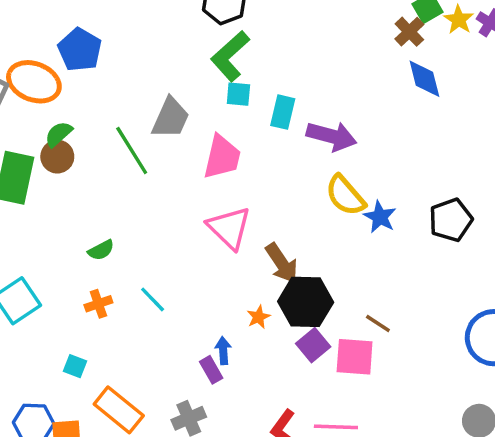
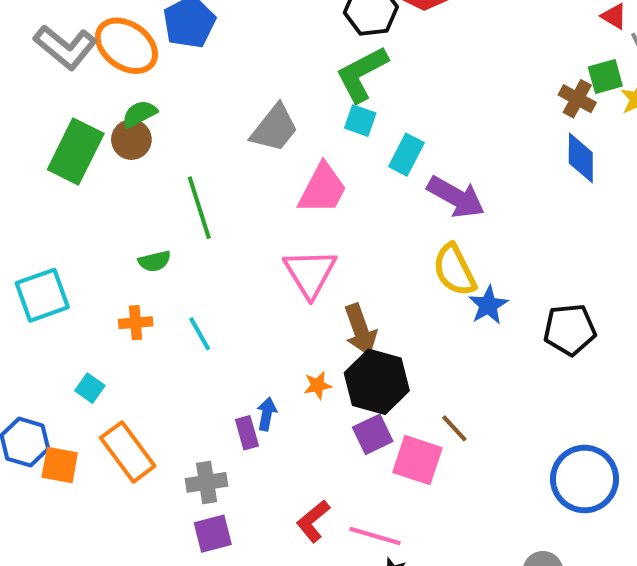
brown cross: (409, 32) -> (577, 99), turned -32
green line: (132, 150) -> (199, 208), moved

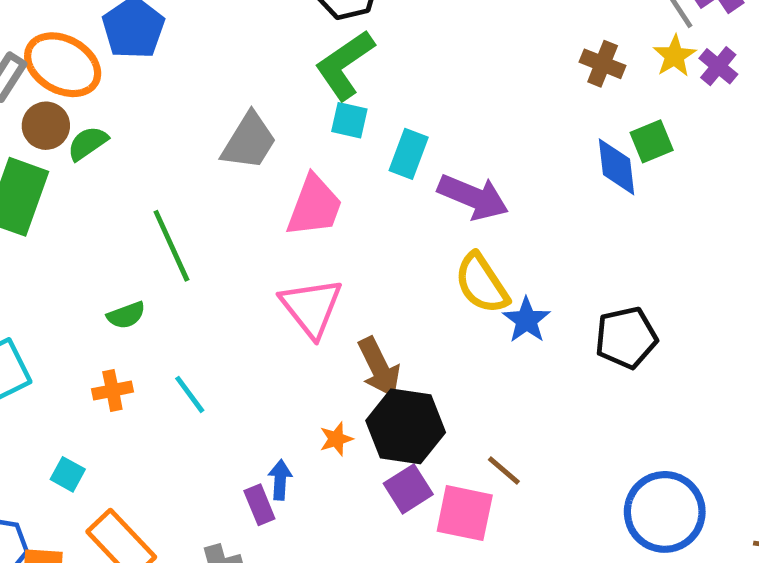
green square: (605, 77) -> (652, 141), moved
brown circle: (131, 140) -> (46, 126), moved
blue diamond: (581, 158) -> (616, 167), moved

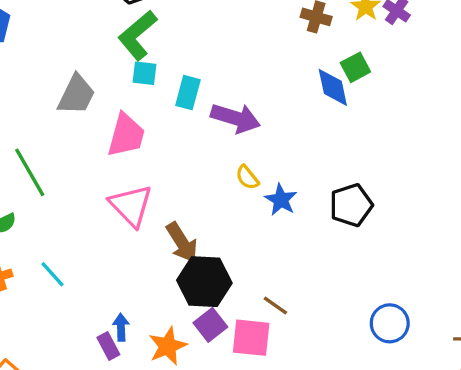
yellow semicircle: (482, 283) -> (247, 177), size x0.6
orange star: (336, 439) -> (168, 346), moved, size x1.6
blue circle: (665, 512) -> (390, 323), size x0.7

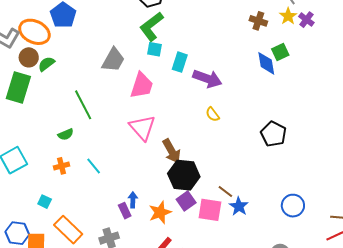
blue star: (281, 200) -> (239, 206), moved
black pentagon: (351, 205) -> (273, 134), turned -30

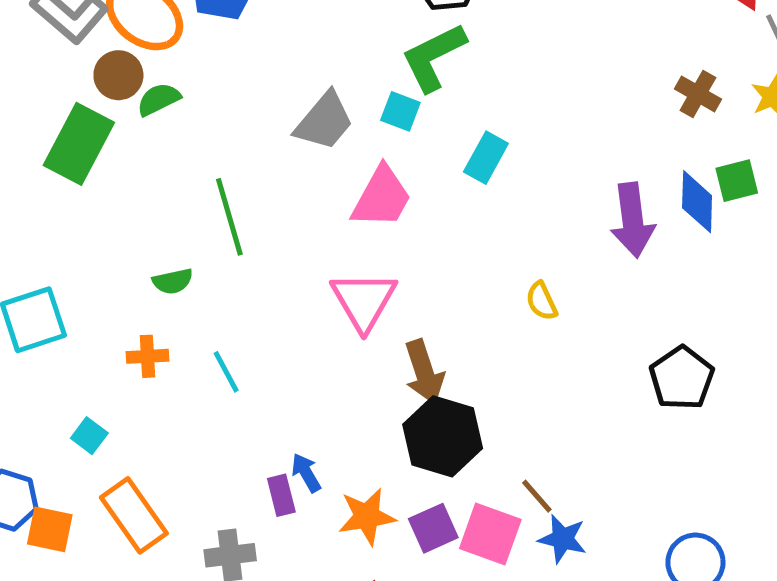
cyan square: (154, 49) -> (400, 111), moved
purple arrow: (207, 79) -> (633, 220), moved, turned 52
blue arrow: (133, 200) -> (306, 473), turned -42
purple square: (186, 201) -> (433, 528), moved
blue star: (239, 206) -> (563, 539), turned -30

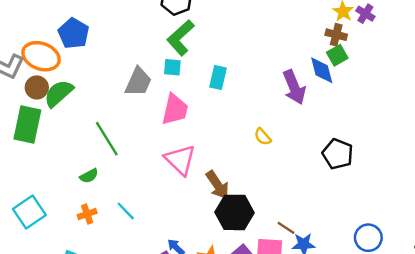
brown cross: (698, 94) -> (336, 35), moved
green semicircle: (159, 99) -> (59, 93), size x1.5

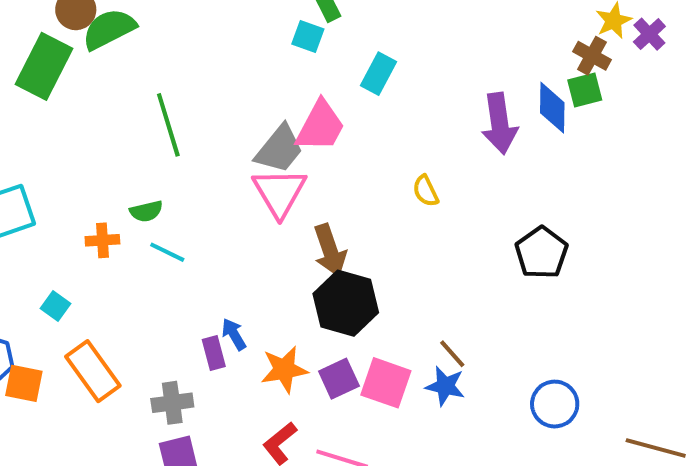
gray trapezoid: (138, 82) -> (279, 149), moved
pink trapezoid: (175, 109) -> (320, 126), moved
green semicircle: (89, 176) -> (146, 211), moved
cyan line: (126, 211) -> (167, 252), turned -35
brown line: (286, 228) -> (452, 354), moved

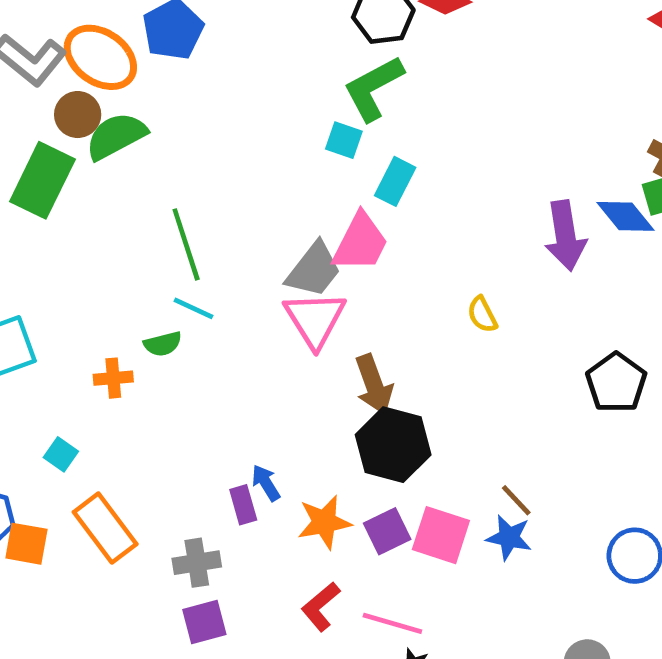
cyan rectangle: (379, 74) -> (395, 181), moved
blue diamond: (552, 108) -> (625, 216), turned -39
cyan line: (167, 252) -> (193, 308), moved

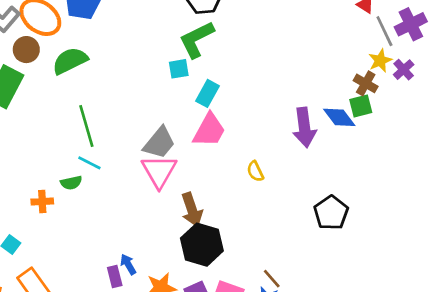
green semicircle: (116, 136) -> (70, 61), moved
cyan square: (344, 140) -> (179, 69), turned -30
pink trapezoid: (360, 242) -> (209, 130), moved

